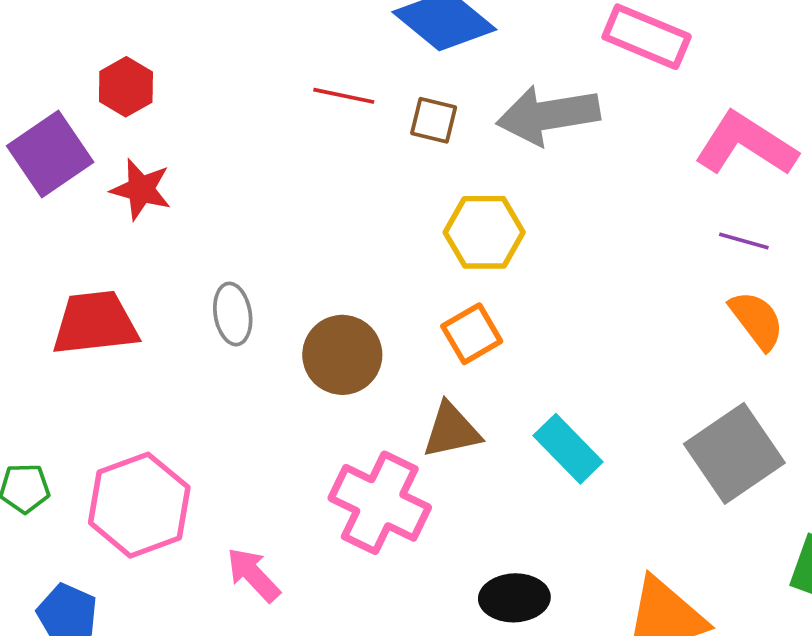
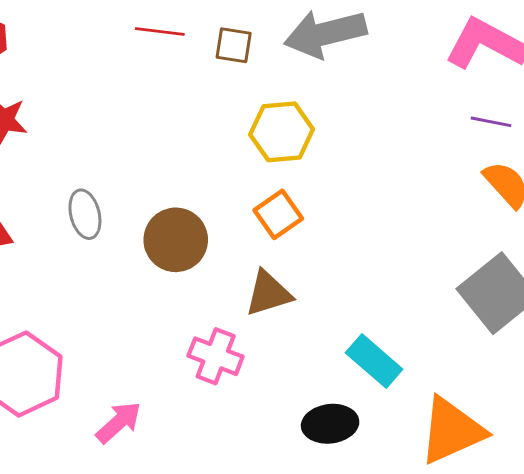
cyan rectangle: (568, 449) -> (374, 361), moved
pink cross: (380, 503) -> (216, 356), size x0.7
pink arrow: (253, 575) -> (119, 422), turned 96

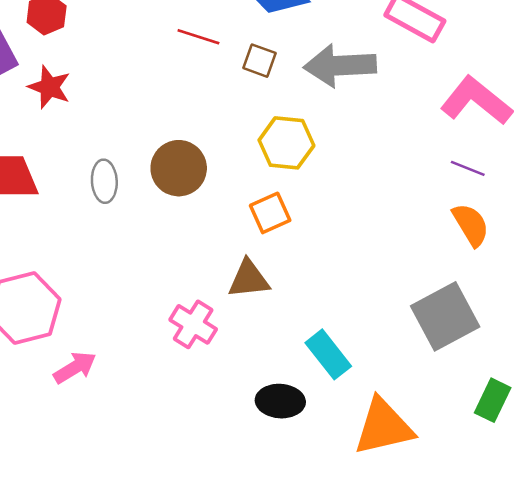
brown circle: (176, 240) -> (179, 168), moved
pink arrow: (119, 422) -> (75, 368), moved

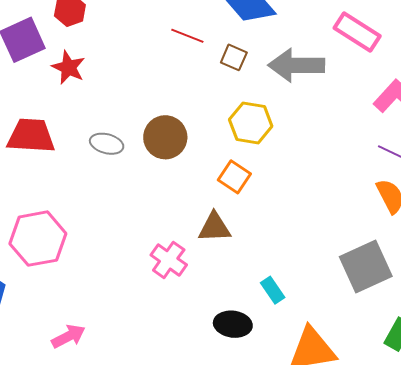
gray ellipse: (104, 181) -> (107, 144), turned -76
orange square: (270, 213) -> (234, 177), turned -36
cyan rectangle: (328, 354) -> (273, 290), size x0.7
pink arrow: (75, 368) -> (68, 336), moved

